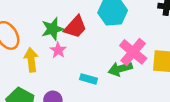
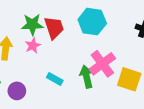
red trapezoid: (75, 27) -> (54, 28), turned -75
green arrow: (120, 69) -> (86, 77), turned 80

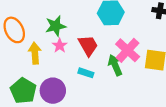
red trapezoid: (54, 28) -> (88, 45), moved
purple circle: (17, 91) -> (53, 91), size x1.5

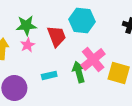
red trapezoid: (88, 45) -> (57, 36), moved
cyan rectangle: (86, 73) -> (49, 75), turned -40

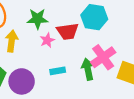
red trapezoid: (57, 36) -> (68, 31), turned 100
pink star: (28, 45) -> (47, 40), moved

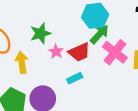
red trapezoid: (68, 31) -> (79, 52), moved
green arrow: (88, 69) -> (99, 34), moved, turned 70

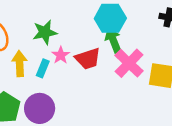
green arrow: (99, 34) -> (113, 40), turned -70
cyan rectangle: (75, 78) -> (43, 68), moved, turned -48

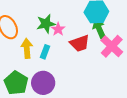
pink star: (61, 55) -> (58, 29), moved

